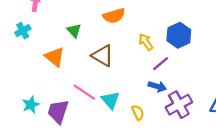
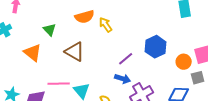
blue hexagon: (179, 35) -> (156, 47), moved
yellow arrow: (146, 42) -> (106, 25), moved
pink line: (84, 92) -> (59, 84), turned -35

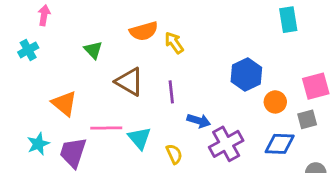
orange triangle: (33, 53) -> (64, 103), moved
purple line: (126, 59) -> (171, 92), moved, turned -56
orange circle: (184, 62) -> (275, 102), moved

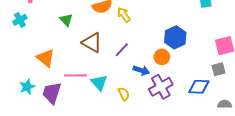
purple line: (171, 92) -> (122, 50), turned 49
orange circle: (275, 102) -> (162, 57), moved

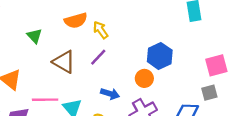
purple line: (122, 50) -> (98, 57), moved
blue arrow: (141, 70) -> (110, 94), moved

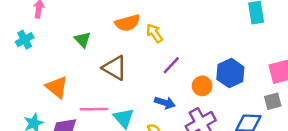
blue hexagon: (160, 56) -> (230, 73), moved
purple line: (98, 57) -> (171, 65), moved

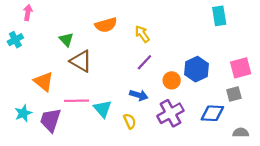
yellow arrow: (155, 33) -> (142, 34), moved
brown triangle: (115, 68) -> (81, 61), moved

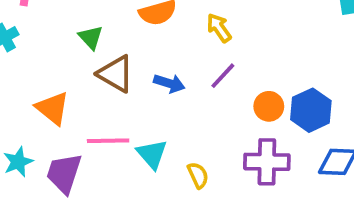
blue hexagon: (197, 69) -> (311, 110), moved
blue arrow: (139, 95) -> (169, 83), moved
purple cross: (170, 113) -> (267, 162), turned 30

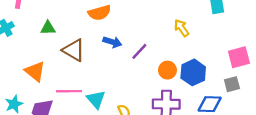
yellow arrow: (219, 28) -> (182, 28), moved
green triangle: (91, 37) -> (48, 28), moved, turned -49
blue arrow: (169, 83) -> (112, 42), moved

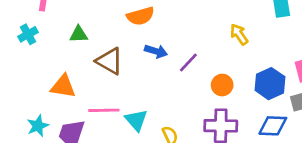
orange triangle: (35, 71) -> (63, 86), turned -30
blue hexagon: (193, 72) -> (270, 84), moved

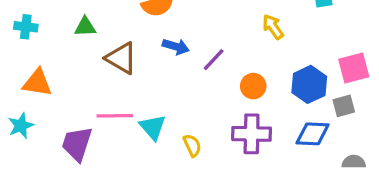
cyan cross: (28, 34) -> (26, 27), turned 36
orange triangle: (63, 86) -> (37, 83), moved
cyan star: (38, 126) -> (21, 126), moved

